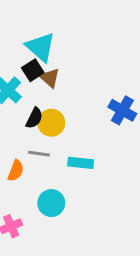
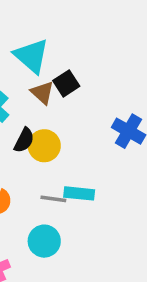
black square: (33, 70) -> (66, 83), moved
gray line: (39, 154) -> (53, 199), moved

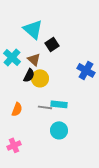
brown triangle: (42, 93) -> (34, 59), moved
cyan circle: (44, 241) -> (59, 130), moved

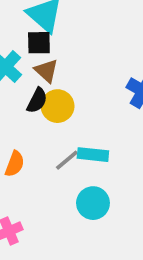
black square: (52, 44) -> (39, 43), moved, turned 32
gray line: (45, 107) -> (67, 160), turned -48

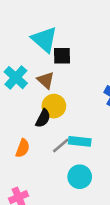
black square: (39, 43) -> (62, 56), moved
black semicircle: (37, 100) -> (43, 118), moved

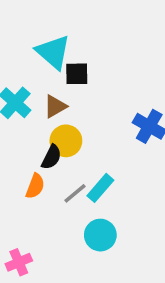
brown triangle: (46, 80) -> (55, 106), turned 48
cyan rectangle: (80, 141) -> (100, 188), turned -55
orange semicircle: (23, 148) -> (35, 186), moved

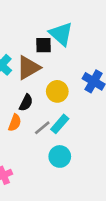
cyan triangle: (53, 52) -> (61, 34), moved
brown triangle: (55, 106) -> (28, 68), size x1.5
yellow circle: (66, 141) -> (57, 91), moved

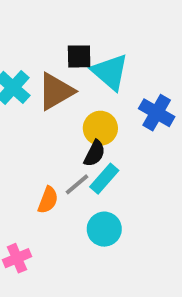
cyan triangle: (61, 34) -> (110, 72), moved
black semicircle: (26, 103) -> (95, 153), moved
orange semicircle: (15, 123) -> (48, 200), moved

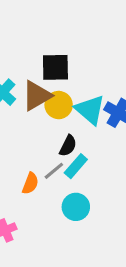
black square: (79, 56) -> (55, 67), size x1.4
cyan triangle: (110, 72) -> (90, 110), moved
yellow circle: (100, 128) -> (59, 105), moved

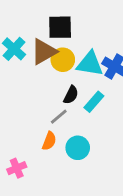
cyan triangle: (90, 110) -> (90, 64), turned -32
cyan rectangle: (76, 166) -> (94, 102), moved
orange semicircle: (30, 183) -> (49, 141), moved

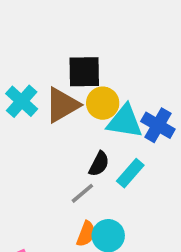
yellow circle: (63, 60) -> (103, 103), moved
orange semicircle: (49, 141) -> (86, 234), moved

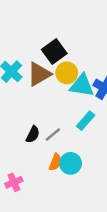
black square: (84, 72) -> (54, 51), turned -35
black semicircle: (99, 164) -> (33, 134), moved

